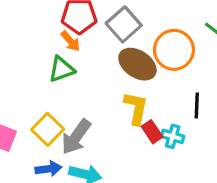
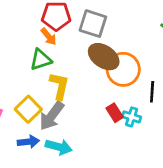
gray square: (124, 24) -> (93, 24), turned -32
orange circle: (174, 50) -> (123, 69), moved
yellow L-shape: (136, 108) -> (59, 86), moved

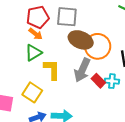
gray arrow: (52, 116) -> (82, 70), moved

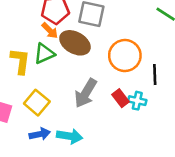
brown ellipse: (81, 40) -> (75, 43), moved
yellow L-shape: (52, 70) -> (20, 61), moved
gray arrow: (82, 70) -> (86, 93), moved

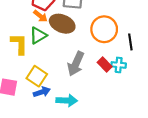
blue arrow: (40, 134) -> (42, 92), moved

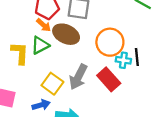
red rectangle: (105, 65) -> (109, 79), size x1.5
cyan cross: (119, 65) -> (123, 60), moved
yellow square: (37, 76) -> (52, 84), moved

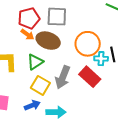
green triangle: (40, 45) -> (35, 62), moved

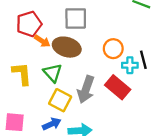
red pentagon: (29, 18) -> (29, 24), moved
orange circle: (88, 44) -> (113, 49), size x0.7
green triangle: (35, 62) -> (53, 73), turned -36

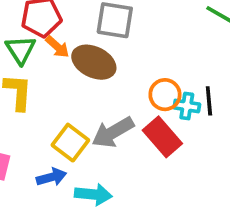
orange circle: (113, 49) -> (165, 95), moved
green triangle: (53, 73) -> (21, 50), moved
gray arrow: (86, 89) -> (113, 132), turned 32

